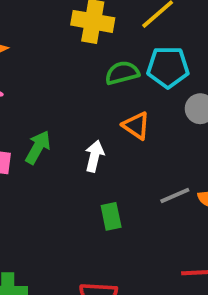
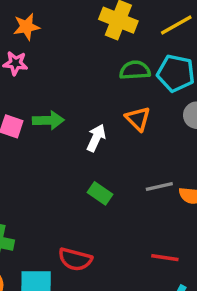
green arrow: (38, 147) -> (48, 120), turned 48
green rectangle: (111, 216) -> (100, 193), turned -55

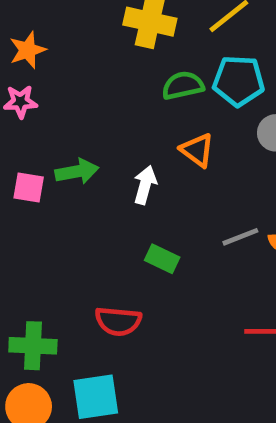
red semicircle: (75, 259) -> (118, 321), moved

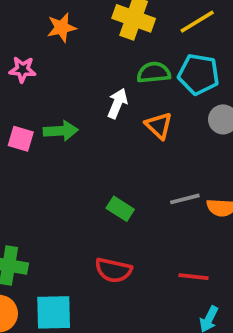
orange star: (28, 50) -> (62, 28), moved
white arrow: (145, 185) -> (117, 103), moved
red semicircle: (118, 321) -> (113, 270), moved

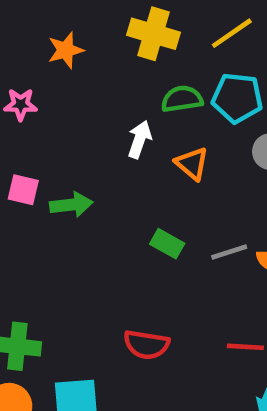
green arrow: (61, 131) -> (71, 205), moved
green rectangle: (120, 209) -> (167, 244), moved

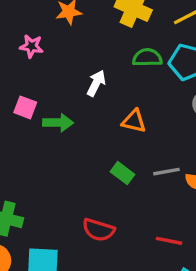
white arrow: (140, 139) -> (96, 83), moved
orange triangle: (192, 164) -> (134, 121), moved, turned -35
green rectangle: (167, 244) -> (122, 173), moved

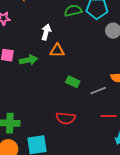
orange triangle: (134, 121) -> (57, 51), moved
gray line: (166, 172) -> (98, 90), moved

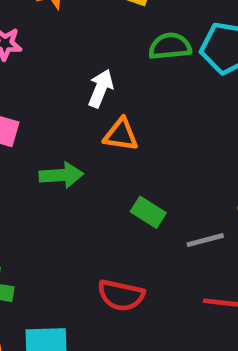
green arrow: (29, 60) -> (61, 175), moved

